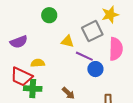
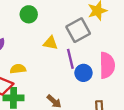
pink semicircle: (116, 49) -> (107, 65), moved
purple line: (84, 56) -> (70, 59), turned 54

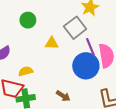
purple line: (70, 59) -> (90, 47), moved
blue circle: (83, 73) -> (86, 66), size x1.6

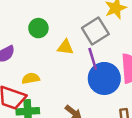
green circle: (28, 20) -> (38, 28), moved
purple line: (90, 47) -> (93, 59), moved

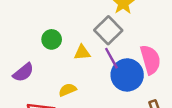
yellow semicircle: (31, 78) -> (68, 90), moved

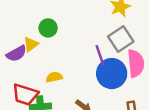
gray square: (108, 30) -> (121, 39), moved
yellow triangle: (82, 53) -> (31, 44), moved, turned -42

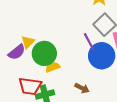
green circle: (48, 28) -> (44, 53), moved, size x1.5

